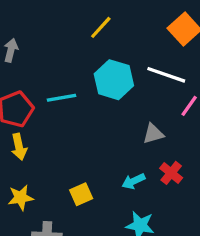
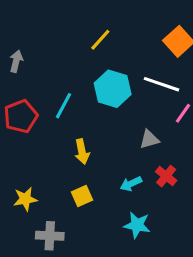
cyan line: (62, 98) -> (64, 106), turned -52
yellow arrow: (19, 147) -> (82, 152), moved

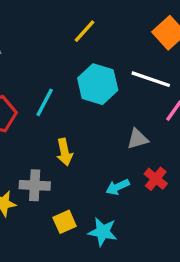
yellow square: (82, 196) -> (65, 222), moved
cyan star: (137, 225) -> (103, 232), moved
gray cross: (50, 236) -> (35, 185), moved

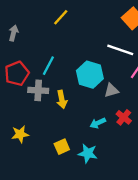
yellow line: (84, 31) -> (61, 17), moved
cyan hexagon: (98, 84) -> (90, 75), moved
gray cross: (35, 185) -> (38, 90), moved

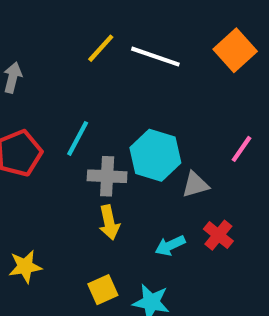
white line: (120, 50) -> (155, 57), moved
gray cross: (38, 90) -> (107, 176), moved
yellow arrow: (62, 99) -> (109, 222), moved

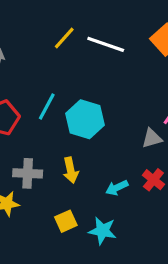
cyan hexagon: (155, 155) -> (85, 119), moved
gray cross: (107, 176) -> (28, 173), moved
gray triangle: (195, 185) -> (152, 138), moved

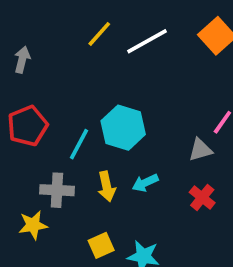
white line: (106, 44) -> (147, 41), turned -48
cyan line: (47, 106) -> (79, 144), moved
cyan arrow: (117, 188) -> (145, 183), moved

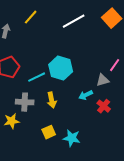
yellow line: (99, 34) -> (31, 17), moved
cyan line: (79, 144) -> (37, 77), turned 36
cyan arrow: (145, 183) -> (86, 95), moved

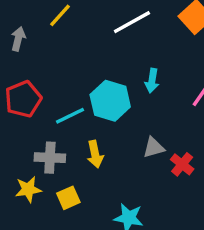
gray triangle: (103, 80) -> (154, 148), moved
cyan arrow: (86, 95) -> (152, 81), moved, turned -56
yellow square: (49, 132) -> (68, 198), moved

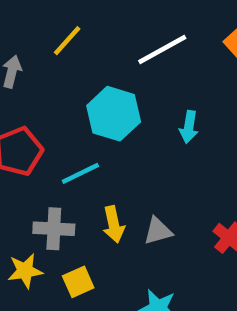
cyan hexagon: (110, 101) -> (114, 114), moved
gray triangle: (154, 148) -> (158, 231), moved

